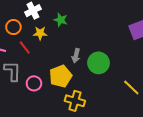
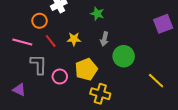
green star: (61, 20) -> (97, 14), moved
yellow star: (40, 33) -> (74, 39), moved
gray arrow: (76, 56) -> (104, 39), moved

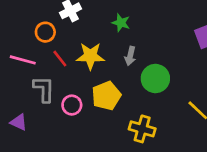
yellow star: (74, 39) -> (90, 56), size x1.5
yellow cross: (100, 94) -> (142, 129), moved

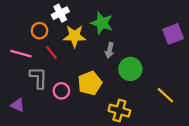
green star: (121, 23) -> (102, 23), size x1.5
yellow star: (90, 56) -> (75, 36), moved

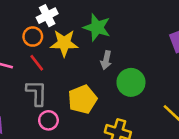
orange circle: (39, 31) -> (33, 37), moved
gray L-shape: (38, 78) -> (37, 93), moved
pink circle: (61, 91) -> (48, 120), moved

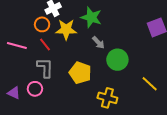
gray arrow: (106, 60) -> (98, 43), turned -56
yellow pentagon: (83, 99) -> (80, 73), turned -30
pink circle: (48, 120) -> (35, 89), moved

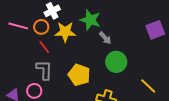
gray arrow: (98, 43) -> (105, 38), moved
pink line: (17, 46) -> (18, 26), moved

